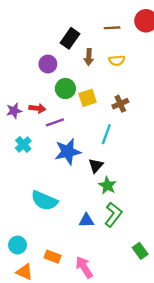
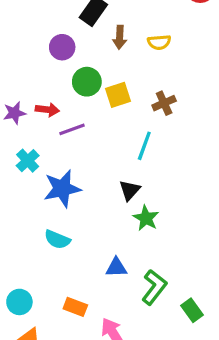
blue star: (68, 152) -> (62, 189), moved
cyan semicircle: (44, 201) -> (57, 239), size x0.7
green L-shape: (113, 215) -> (154, 287), moved
orange rectangle: (53, 257) -> (75, 307), moved

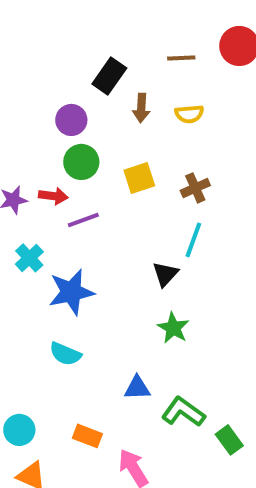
green circle: (87, 82) -> (81, 162), moved
cyan line: (144, 146) -> (193, 240), moved
black triangle: (130, 190) -> (165, 274), moved
green L-shape: (154, 287) -> (183, 412), turned -92

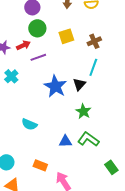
red arrow: (53, 196) -> (23, 45), turned -32
blue star: (71, 292) -> (55, 86), moved, turned -30
green L-shape: (183, 412) -> (88, 139), moved

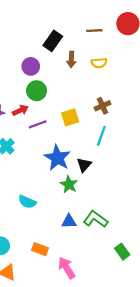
yellow square: (66, 36) -> (70, 117), moved
black triangle: (79, 84) -> (84, 165), moved
green star: (83, 111) -> (69, 184), moved

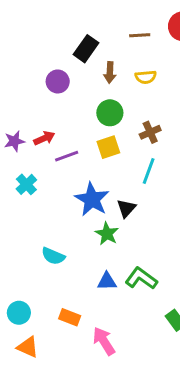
green circle: (37, 91) -> (110, 113), moved

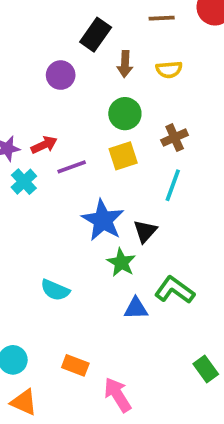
cyan cross: (26, 184) -> (24, 182), moved
green L-shape: (141, 278) -> (175, 290), moved
blue triangle: (107, 281) -> (136, 308), moved

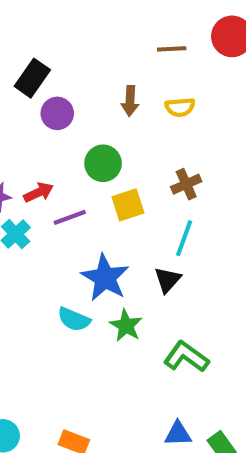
black rectangle: (96, 35) -> (32, 78), moved
green circle: (125, 114) -> (103, 163), moved
black triangle: (145, 231) -> (167, 280), moved
cyan semicircle: (55, 290) -> (74, 319), moved
blue triangle: (136, 308) -> (178, 434), moved

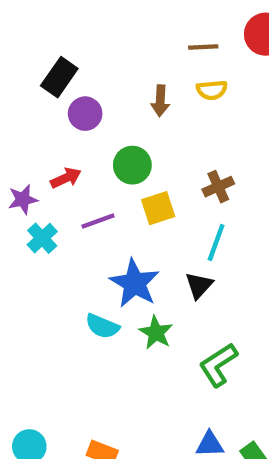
yellow semicircle: (180, 107) -> (212, 90), moved
red arrow: (39, 192) -> (66, 178), moved
green L-shape: (186, 357) -> (218, 365), turned -69

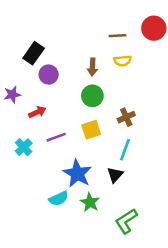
green circle: (132, 165) -> (92, 96), moved
purple star: (23, 199) -> (12, 95), moved
cyan semicircle: (102, 326) -> (59, 199), turned -48

